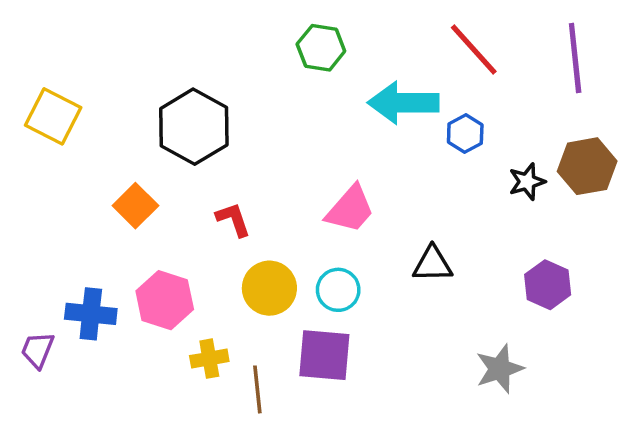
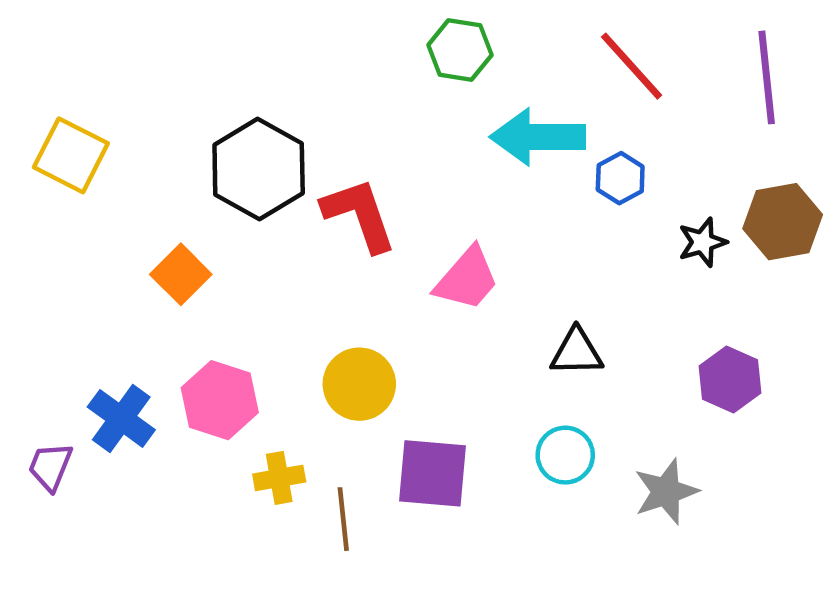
green hexagon: (321, 48) -> (460, 50), moved
red L-shape: (233, 219) -> (359, 215), moved, size x1.6
cyan circle: (338, 290) -> (565, 455), moved
blue cross: (91, 314) -> (121, 418), turned 30

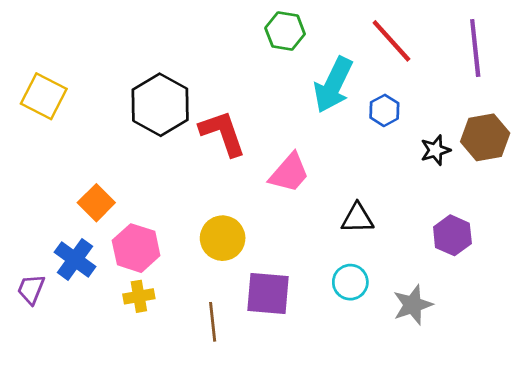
cyan arrow: (538, 137) -> (333, 85), turned -64
orange square: (181, 274) -> (96, 203), moved
yellow cross: (279, 478) -> (139, 296), moved

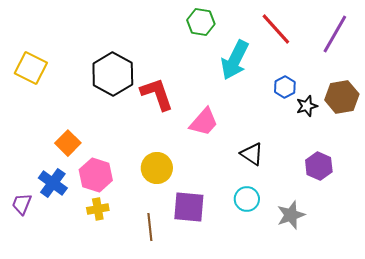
purple line: (475, 48) -> (335, 34), turned 36
blue hexagon: (384, 110) -> (285, 87), moved
black triangle: (357, 218) -> (252, 154), turned 35

